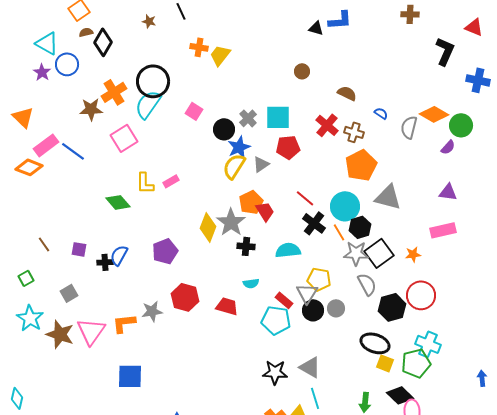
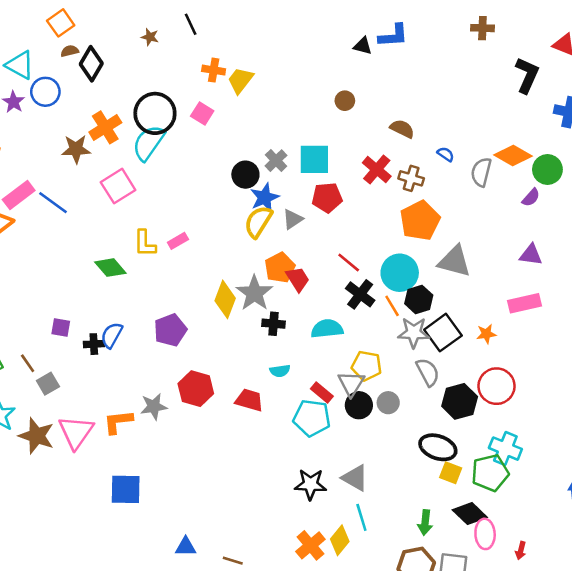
pink square: (194, 111) -> (202, 113), moved
brown line: (44, 244) -> (28, 363), moved

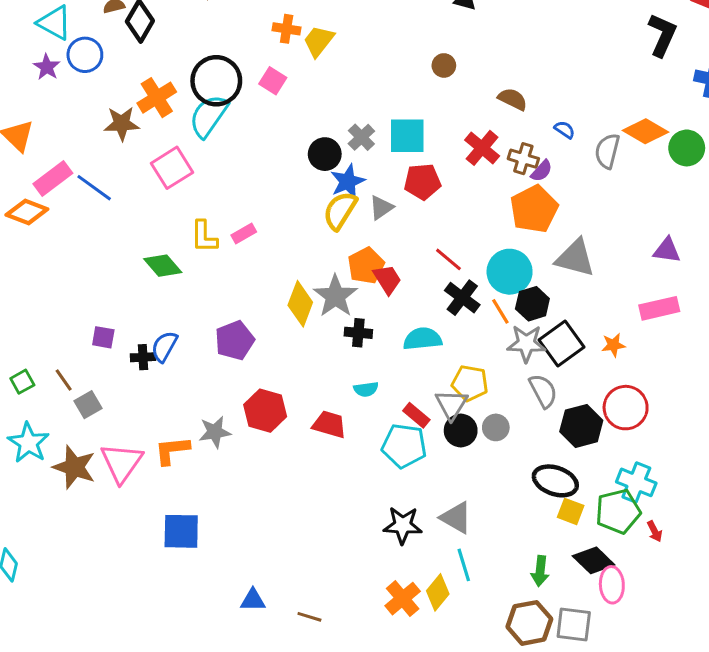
purple semicircle: (531, 198) -> (542, 171), moved
red arrow: (521, 551) -> (655, 531), moved, turned -42

